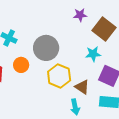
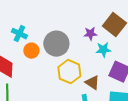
purple star: (80, 15) -> (90, 34), moved
orange circle: (21, 65) -> (31, 51), moved

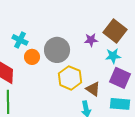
cyan star: (103, 50) -> (113, 56), moved

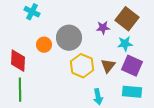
cyan cross: (20, 40) -> (32, 12), moved
brown triangle: (93, 89) -> (108, 66), moved, turned 35

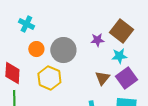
orange circle: (44, 45) -> (36, 49), moved
yellow hexagon: (82, 66) -> (49, 78), moved
purple square: (132, 66) -> (126, 78), turned 30

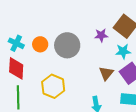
cyan cross: (26, 24) -> (16, 43), moved
yellow hexagon: (49, 78) -> (53, 86), moved

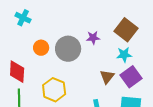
purple star: (101, 35) -> (93, 38), moved
cyan cross: (16, 43) -> (23, 18), moved

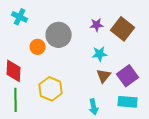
purple star: (93, 38) -> (97, 25), moved
gray circle: (68, 49) -> (59, 35), moved
cyan star: (124, 55) -> (100, 54), moved

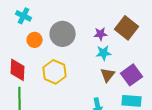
purple star: (97, 25) -> (101, 34), moved
orange circle: (38, 47) -> (35, 40), moved
yellow hexagon: (51, 89) -> (55, 72), moved

